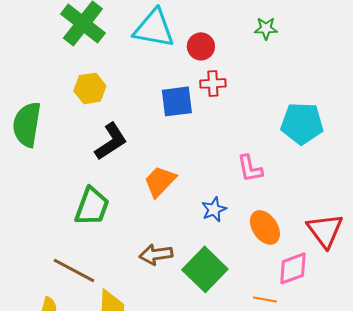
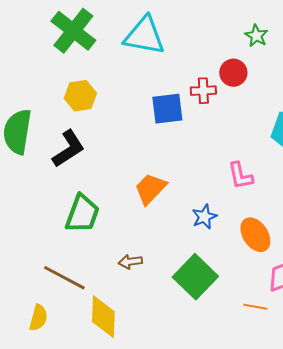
green star: (266, 28) -> (256, 36), turned 30
red circle: (201, 46) -> (233, 73), moved
black L-shape: (111, 141) -> (68, 149), moved
brown arrow: (156, 254) -> (130, 262), moved, size x0.7

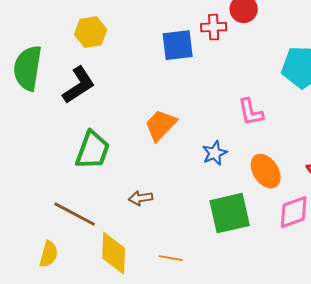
green square: (195, 277) -> (230, 213), moved, turned 33
orange line: (255, 307) -> (171, 258), moved

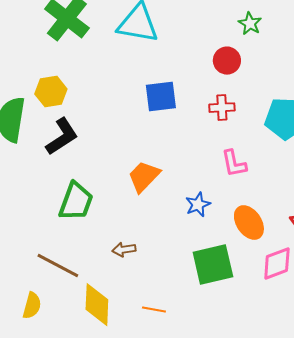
red cross: (214, 27) -> (222, 108), moved
yellow hexagon: (91, 32) -> (51, 92), moved

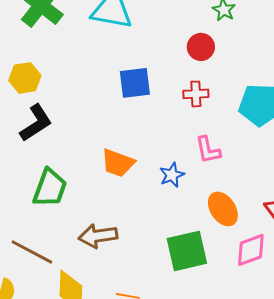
orange trapezoid: (144, 177) -> (118, 163), turned -114
blue star: (198, 205) -> (172, 175), moved
brown arrow: (124, 250) -> (98, 236), size x1.6

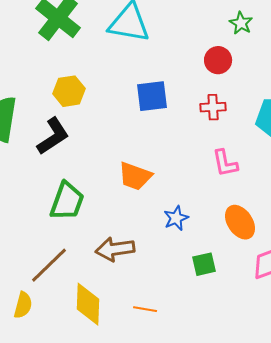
yellow hexagon: (25, 78) -> (69, 91), moved
blue star: (172, 175) -> (176, 218), moved
green square: (187, 251) -> (204, 264), size x0.6
brown line: (32, 252) -> (49, 265), turned -72

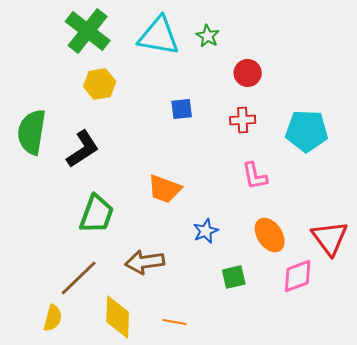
green star: (241, 23) -> (208, 36), moved
yellow hexagon: (69, 91) -> (100, 84), moved
blue square: (152, 96) -> (182, 109), size x0.7

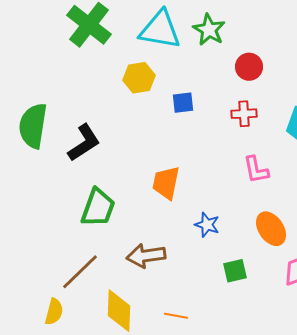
green star: (208, 36) -> (209, 30), size x1.4
yellow hexagon: (100, 84) -> (139, 78), moved
orange trapezoid: (165, 189) -> (166, 183), turned 81
blue star: (206, 231) -> (207, 225), turned -30

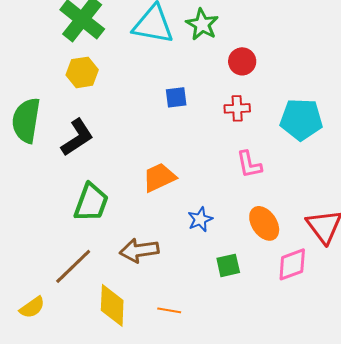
yellow hexagon: (139, 78) -> (82, 72), moved
orange trapezoid: (166, 183) -> (159, 177), turned 54
blue star: (207, 225) -> (200, 219), turned 30
yellow semicircle: (54, 312) -> (32, 307), moved, turned 40

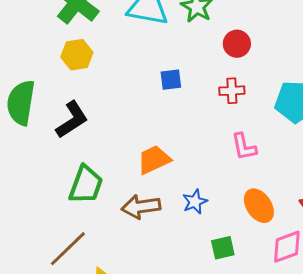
brown arrow: (139, 250) -> (141, 207), moved

